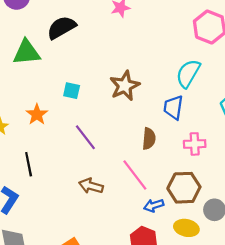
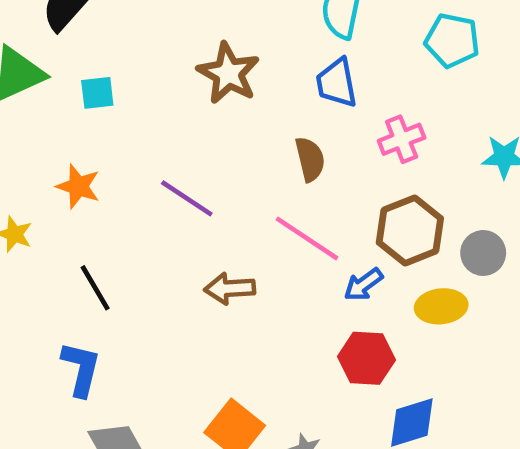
cyan square: (72, 91) -> (97, 93), moved

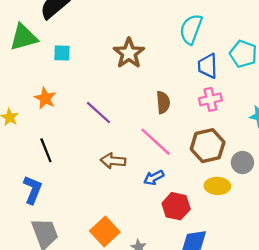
blue trapezoid: (337, 83) -> (208, 66), moved
blue arrow: (363, 285) -> (154, 178), moved

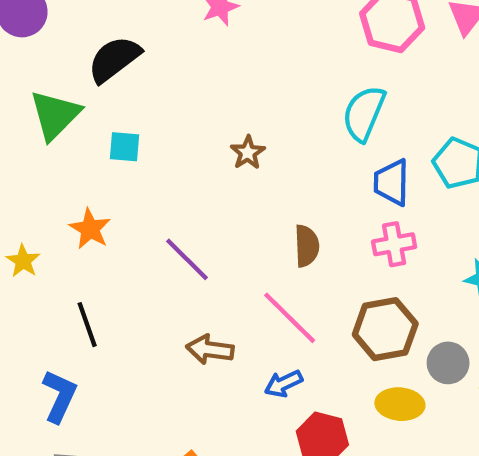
green triangle: (24, 37) -> (55, 115), turned -32
brown star: (129, 53) -> (248, 153), size x0.6

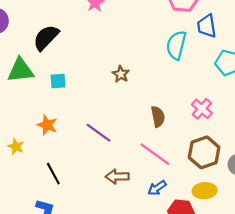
green triangle: (55, 115) -> (21, 70), turned 48
blue trapezoid: (392, 182) -> (207, 26), moved
pink cross: (394, 244) -> (202, 109), turned -30
yellow ellipse: (400, 404) -> (205, 191), moved

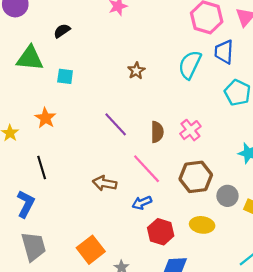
black semicircle: (46, 38) -> (62, 31), size x0.6
brown star: (121, 74) -> (136, 71), moved
pink cross: (202, 109) -> (190, 130), moved
purple line: (99, 133) -> (116, 124), moved
yellow ellipse: (205, 191) -> (202, 225), moved

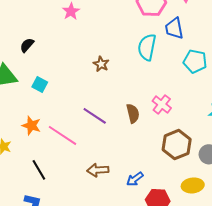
cyan square: (65, 76) -> (40, 85), turned 35
pink line: (147, 169) -> (63, 135), moved

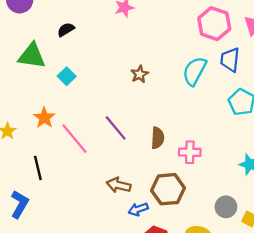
pink cross: (162, 104) -> (190, 152), moved, turned 36
brown hexagon: (177, 145) -> (168, 189), moved
brown arrow: (98, 170) -> (119, 185), moved

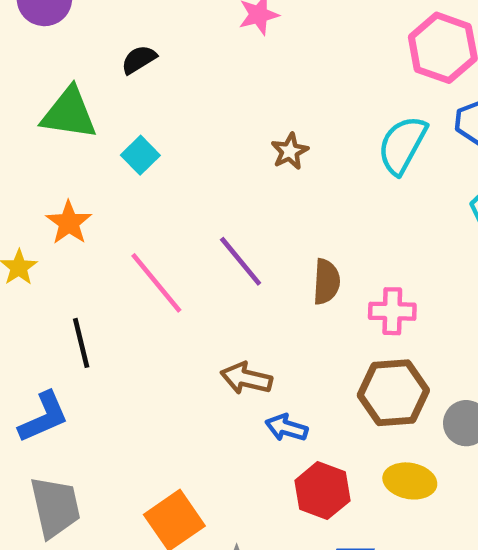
orange star: (44, 118) -> (69, 223), moved
brown hexagon: (168, 189) -> (393, 393), moved
blue L-shape: (20, 204) -> (44, 417), turned 36
blue arrow: (138, 209) -> (286, 428), turned 36

